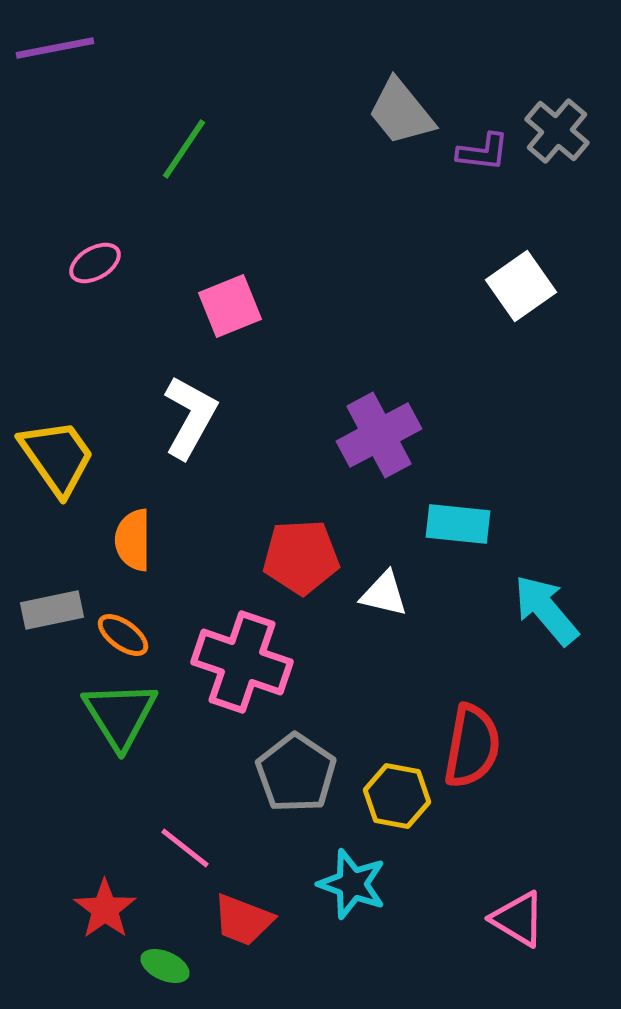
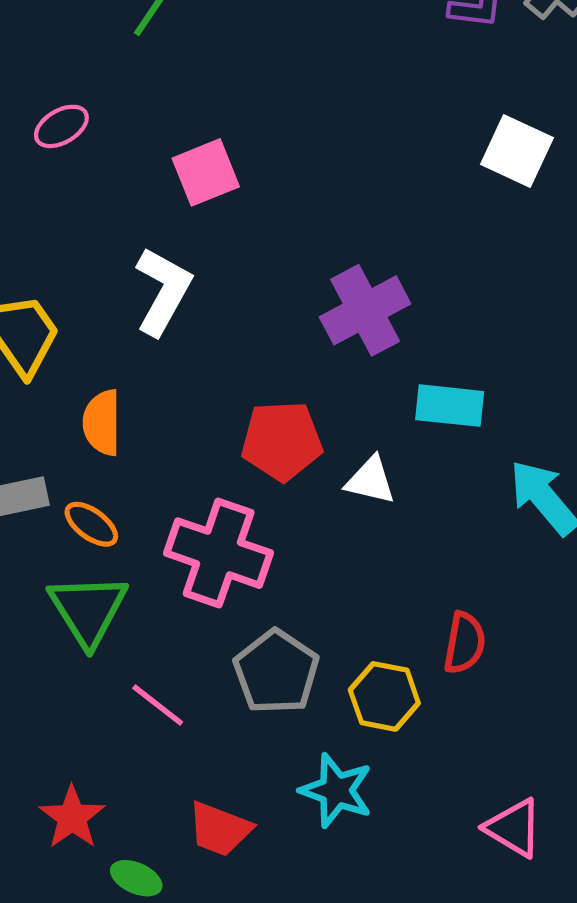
white square: (521, 286) -> (517, 151), turned -30
red semicircle: (472, 746) -> (465, 643), size x0.7
pink line: (185, 848) -> (158, 705), moved

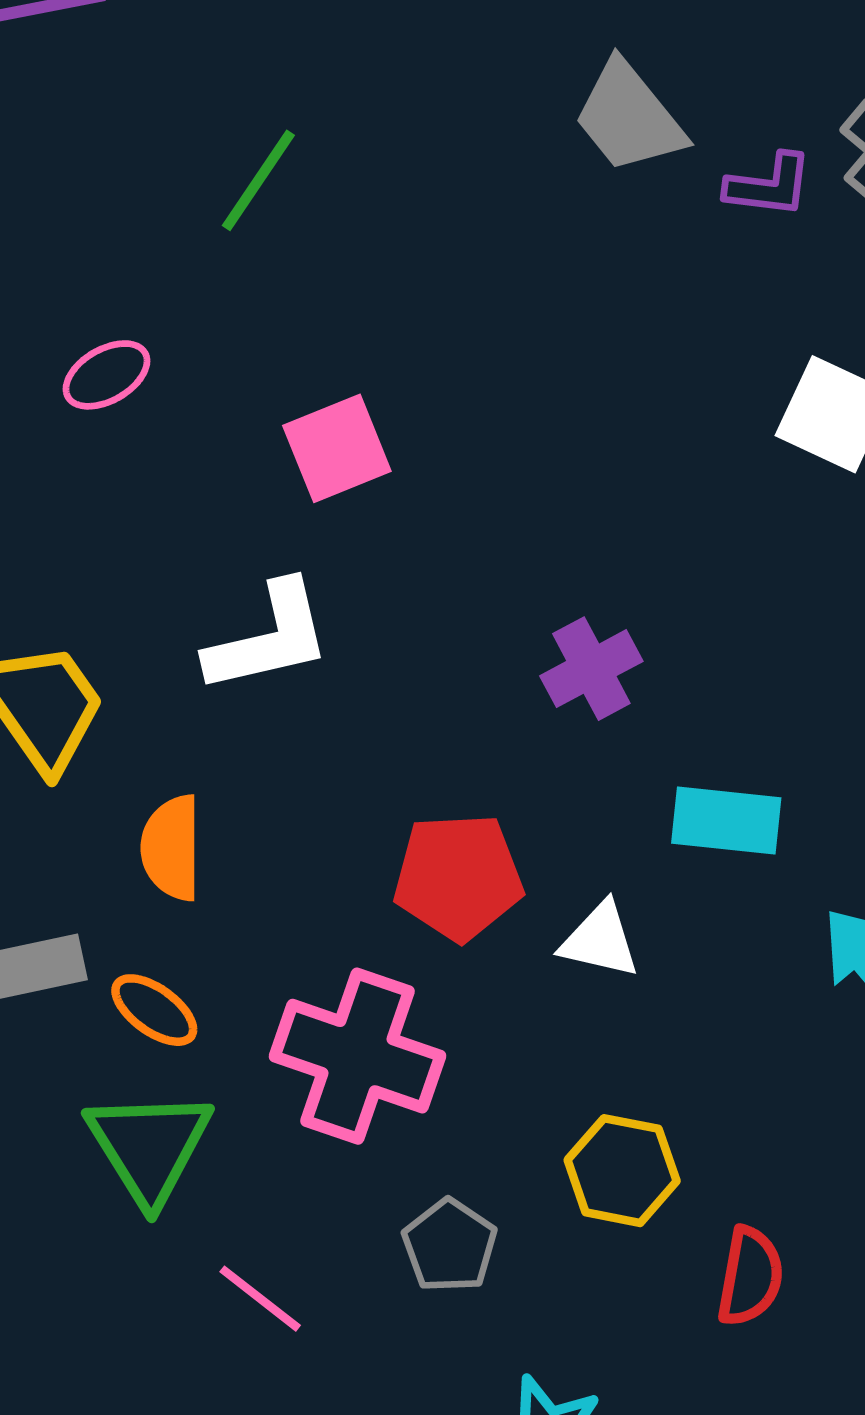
white L-shape: (163, 291) -> (269, 638), turned 48
purple cross: (365, 310) -> (591, 669), size x0.7
red semicircle: (465, 643) -> (750, 1276), moved
gray pentagon: (276, 672) -> (450, 1246), size x0.7
yellow hexagon: (384, 696) -> (622, 1171), moved

